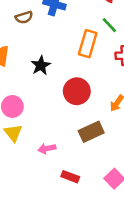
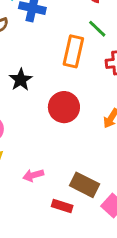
brown rectangle: (91, 132) -> (85, 185), moved, turned 55

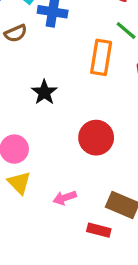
red circle: (64, 107) -> (96, 138), moved

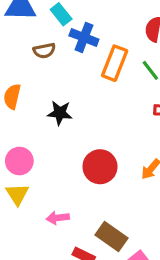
orange rectangle: (101, 57) -> (115, 63), moved
black star: (44, 92) -> (60, 113), turned 30

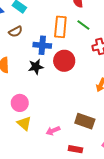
blue cross: (84, 37) -> (42, 45), moved
red circle: (100, 167) -> (64, 61), moved
brown rectangle: (111, 236) -> (85, 121), moved

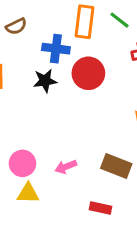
pink circle: (20, 103) -> (22, 163), moved
yellow triangle: (24, 123) -> (28, 193), moved, turned -42
pink arrow: (53, 131) -> (66, 167), moved

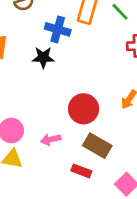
red circle: (88, 73) -> (84, 109), moved
red rectangle: (100, 208) -> (81, 171), moved

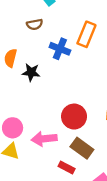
black star: (43, 57) -> (31, 72), moved
pink arrow: (51, 139) -> (44, 139), size x1.5

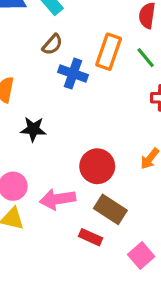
brown semicircle: (35, 24) -> (52, 44), moved, turned -35
black star: (31, 72) -> (33, 129), moved

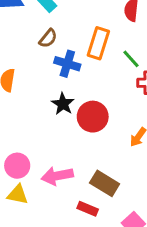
green line: (146, 58) -> (131, 59), moved
black star: (33, 129) -> (63, 104), moved, turned 30
red circle: (97, 166) -> (93, 117), moved

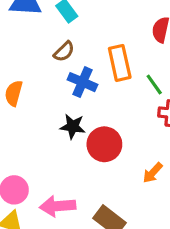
orange rectangle: (98, 43) -> (120, 63), turned -36
black star: (63, 104) -> (73, 126), turned -30

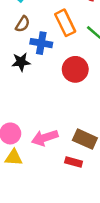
black star: (73, 126) -> (21, 62), moved
red circle: (104, 144) -> (75, 69), moved

